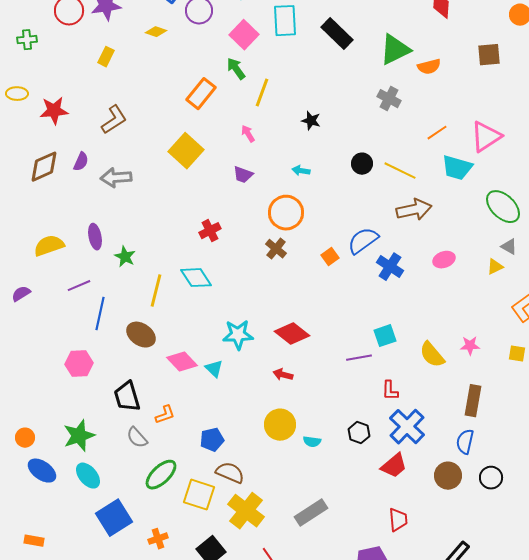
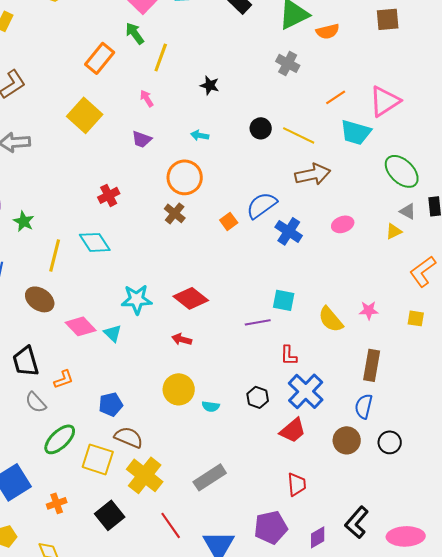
cyan square: (385, 336) -> (284, 300), turned 30

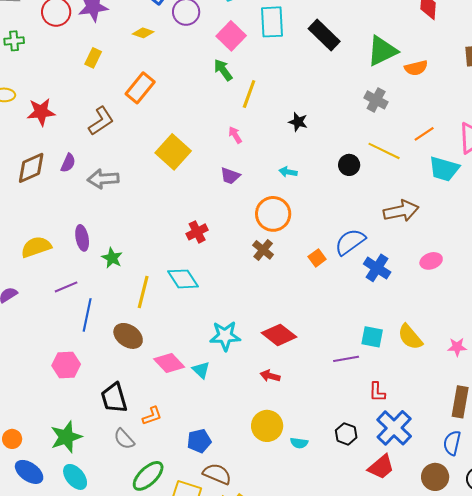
orange rectangle: (100, 58) -> (140, 88), moved
yellow line: (299, 135) -> (384, 151), moved
yellow semicircle: (331, 319) -> (410, 337), moved

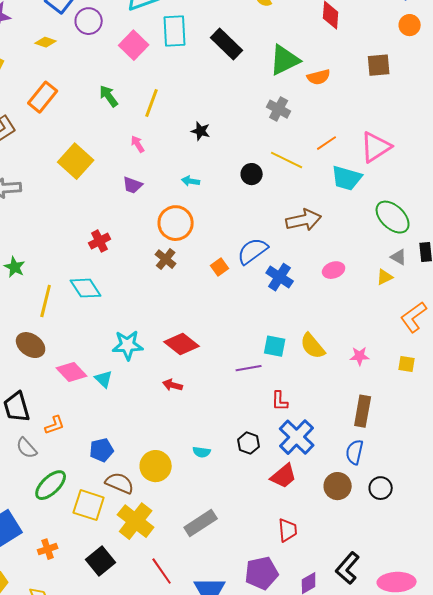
green arrow: (223, 70) -> (109, 96), moved
yellow circle: (267, 426) -> (156, 466), moved

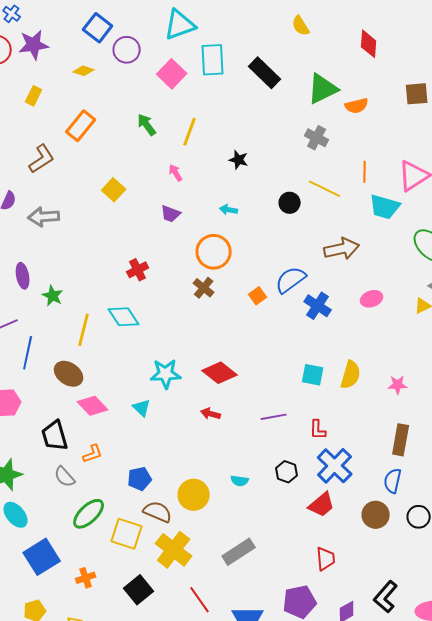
orange line: (327, 143) -> (365, 172), turned -55
yellow square: (76, 161) -> (114, 190), size x0.7
yellow semicircle: (313, 346) -> (351, 375), turned -124
purple line: (249, 368) -> (274, 417), moved
pink diamond: (72, 372) -> (93, 406), moved

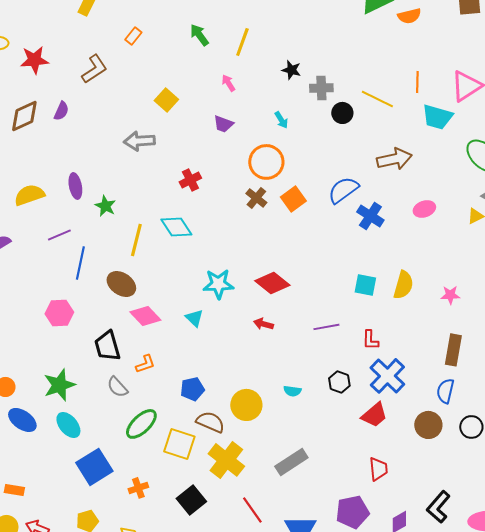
orange rectangle: (81, 126) -> (133, 36), size x0.6
gray cross: (317, 138) -> (321, 88), moved, turned -30
cyan arrow: (229, 210) -> (281, 120), turned -132
gray arrow: (44, 217) -> (139, 141), moved
orange square: (258, 296) -> (293, 199), moved, size x1.4

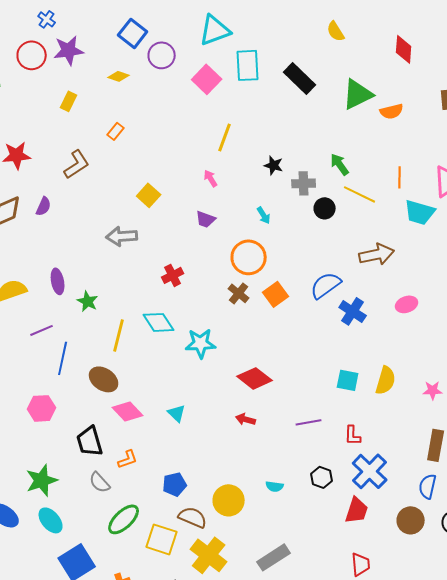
green arrow: (199, 35) -> (340, 164), moved
cyan star: (218, 284) -> (201, 343), moved
red trapezoid: (374, 415) -> (357, 510), turned -32

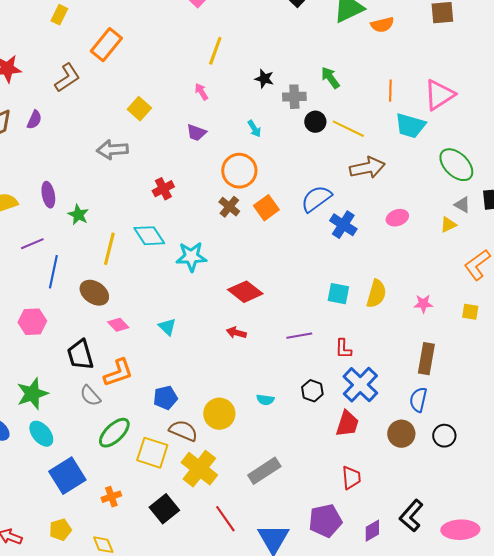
orange rectangle: (116, 131) -> (106, 45), size x1.8
yellow line: (360, 194) -> (348, 129), moved
pink diamond: (128, 411) -> (118, 325), size x0.7
orange L-shape: (128, 459) -> (118, 373), size x1.5

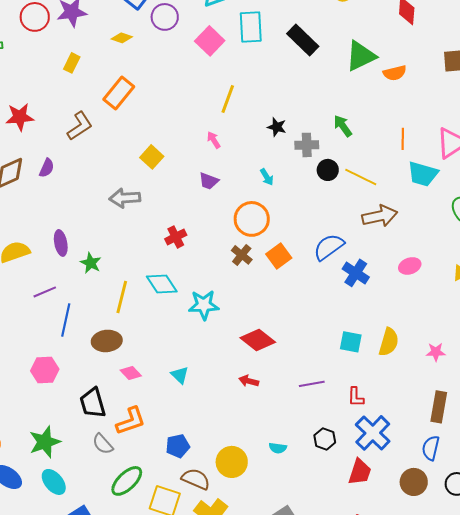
brown ellipse: (94, 293) -> (107, 341), turned -40

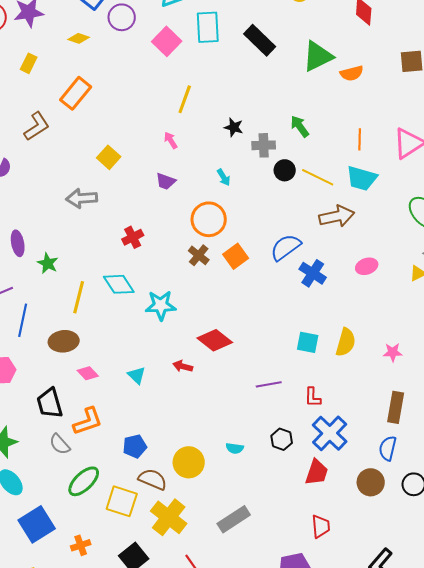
cyan trapezoid: (423, 174) -> (362, 178), moved
red arrow: (249, 381) -> (183, 366), moved

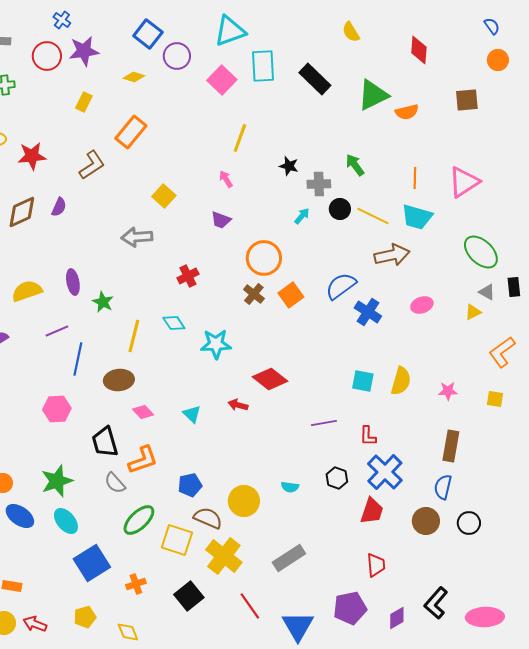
cyan arrow: (224, 177) -> (302, 216), moved, turned -108
cyan diamond: (119, 284) -> (174, 323), size x0.7

